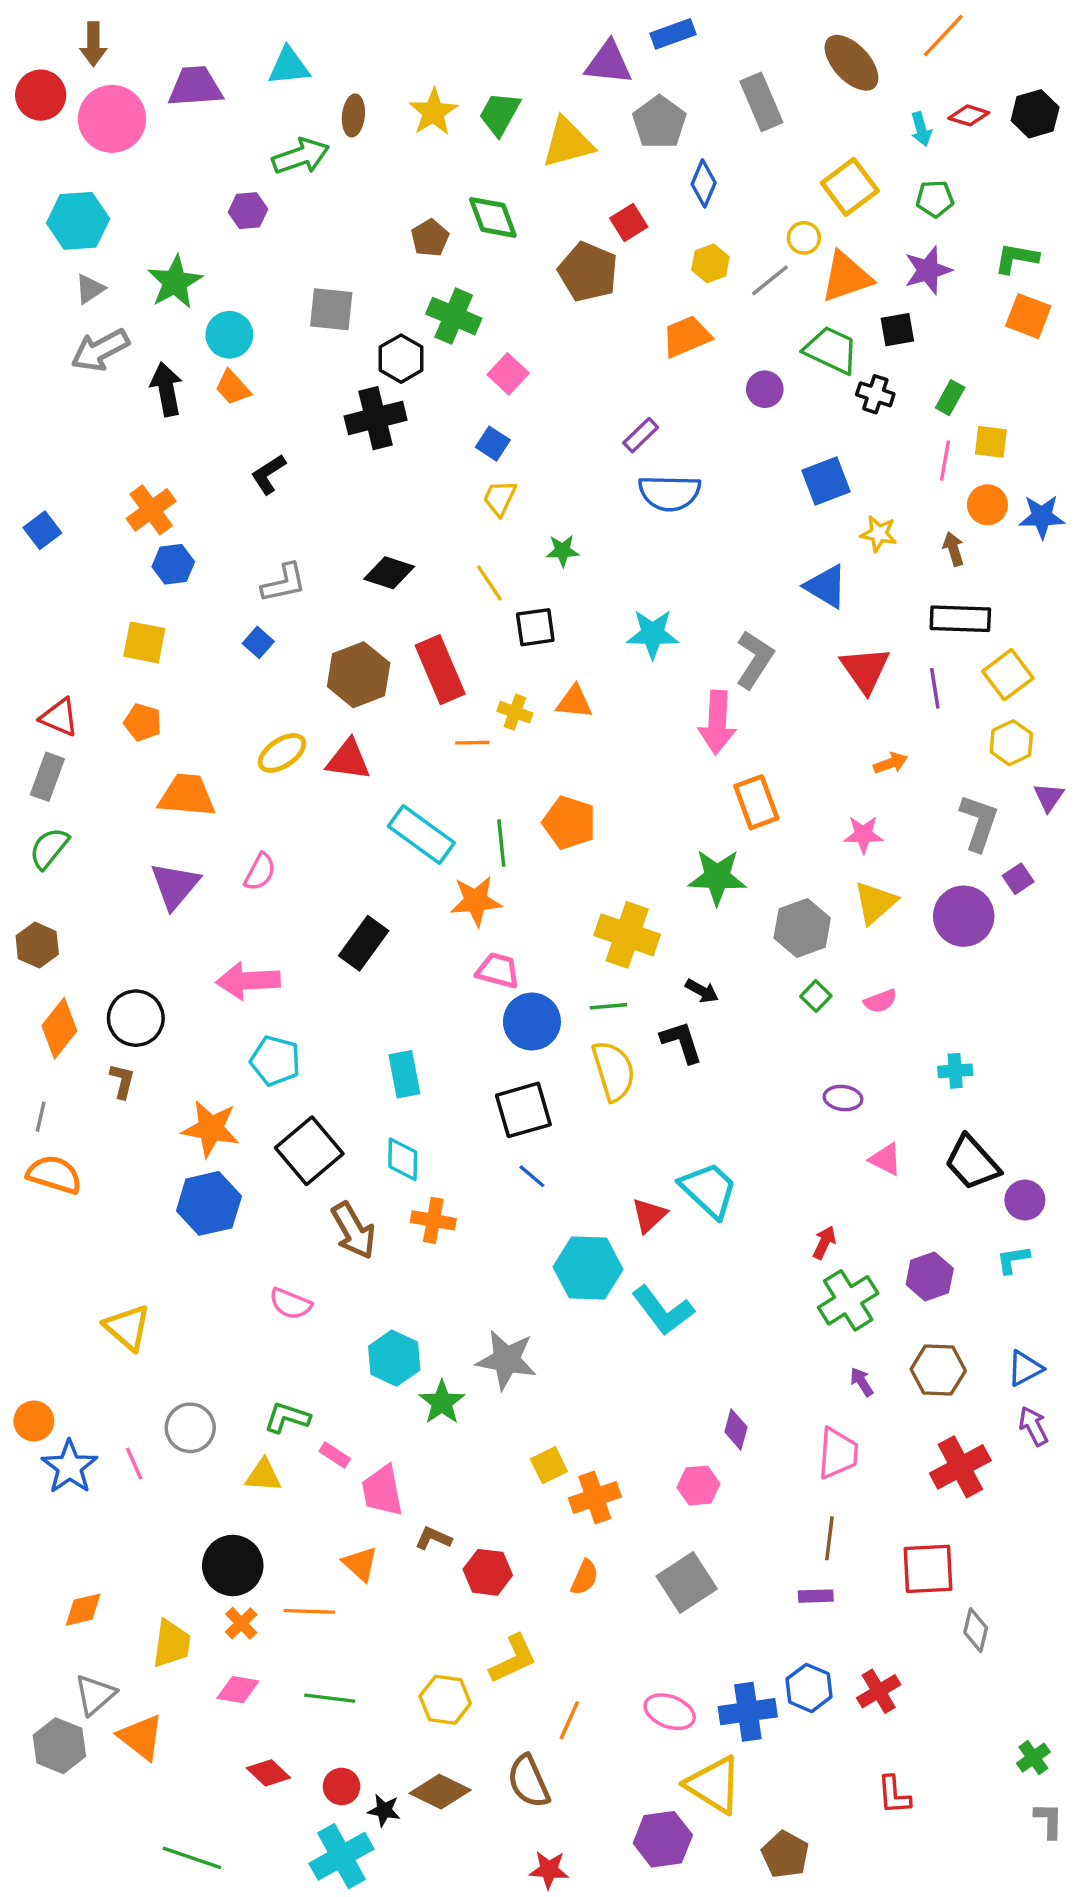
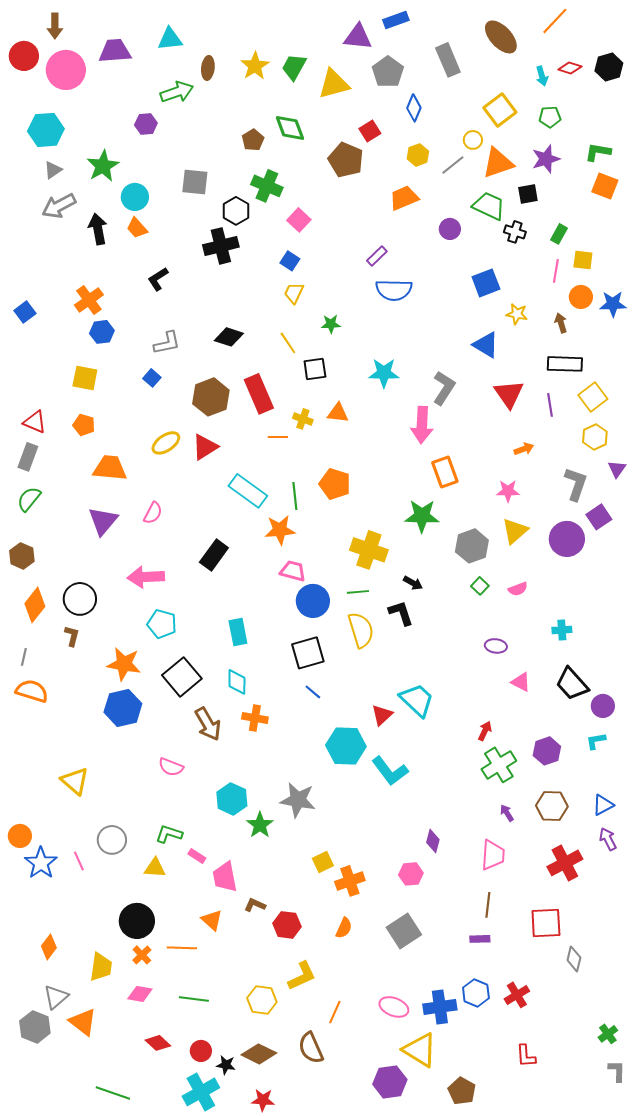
red triangle: (348, 760) -> (205, 447), turned -40
purple square: (1018, 879) -> (599, 517), size x1.4
orange diamond: (83, 1610) -> (49, 947), turned -40
red star: (549, 1870) -> (263, 1100), moved

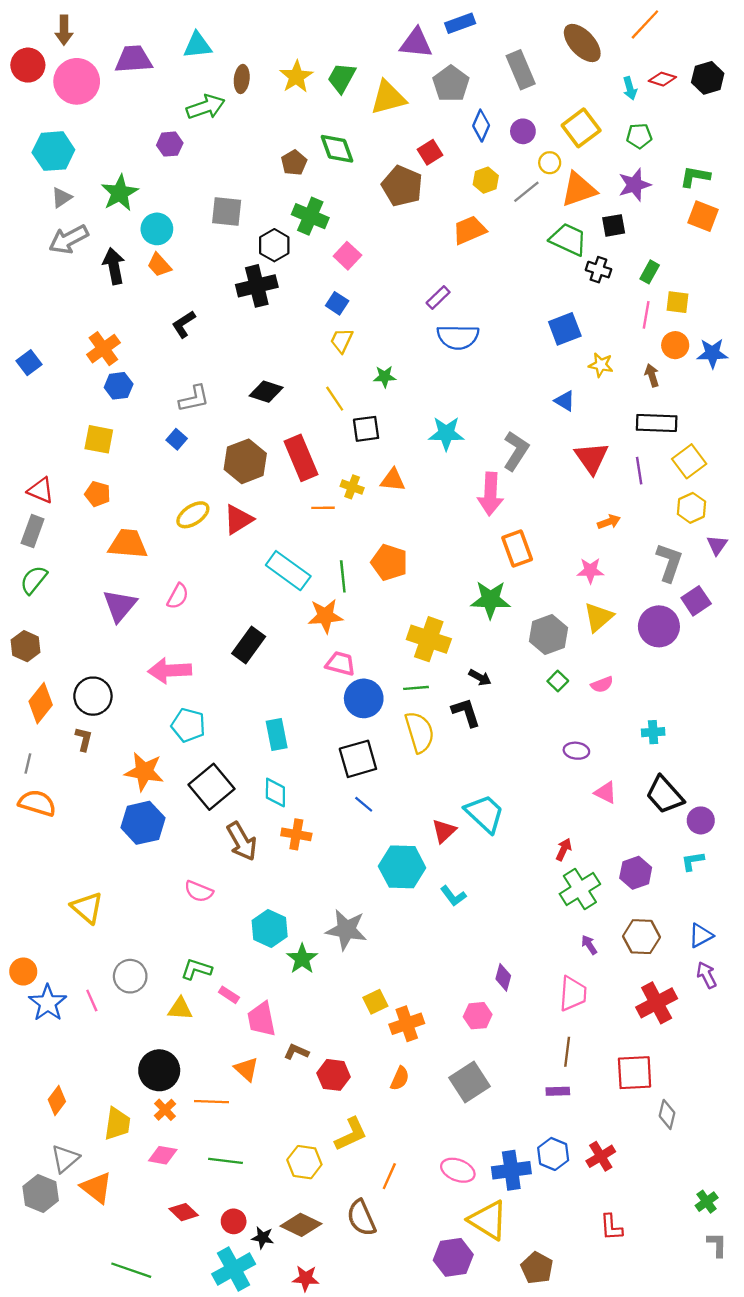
purple circle: (450, 229) -> (523, 131), moved
blue triangle: (486, 345) -> (565, 401), size x0.7
cyan L-shape: (390, 771) -> (453, 896), size x0.6

